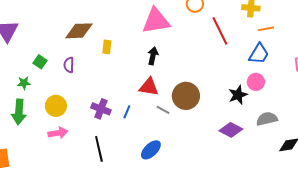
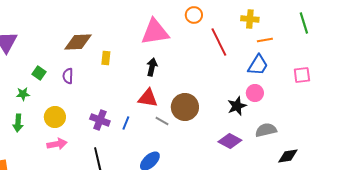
green arrow: (19, 112) -> (18, 123), size x0.7

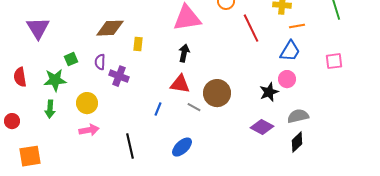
green square: (39, 73) -> (71, 59), turned 32
green star: (23, 94) -> (55, 80), size x1.6
purple cross: (100, 120) -> (119, 76), moved
black diamond: (288, 156) -> (297, 142), moved, turned -35

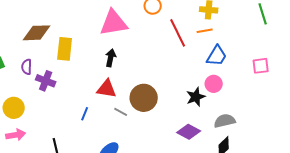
orange line: (297, 26) -> (205, 31), moved
yellow rectangle: (138, 44) -> (65, 49), size x1.6

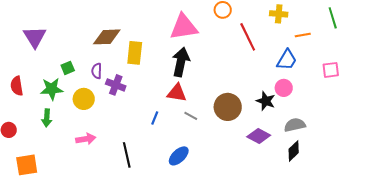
orange line: (205, 31) -> (303, 35), moved
black arrow: (111, 58) -> (181, 62), size x1.6
black star: (196, 97) -> (266, 101), turned -30
brown circle: (144, 98) -> (228, 107), moved
yellow circle: (14, 108) -> (84, 99), moved

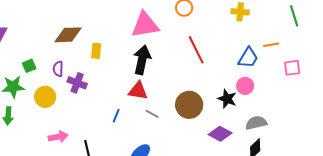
orange line: (303, 35) -> (271, 45), moved
red line: (248, 37) -> (196, 50), moved
yellow rectangle: (135, 53) -> (96, 51), size x0.7
pink arrow: (86, 139) -> (58, 137), moved

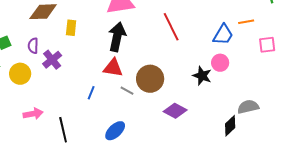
purple cross: (77, 83) -> (52, 60), turned 30
brown circle: (189, 105) -> (150, 79), moved
gray semicircle: (256, 123) -> (248, 107), moved
purple diamond: (220, 134) -> (175, 111), moved

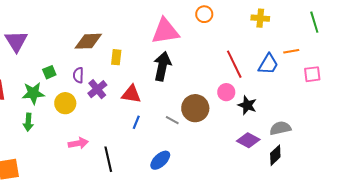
red line: (171, 27) -> (234, 64), moved
pink circle: (220, 63) -> (226, 92), moved
red triangle: (113, 68) -> (131, 94), moved
gray semicircle: (248, 107) -> (280, 128), moved
purple diamond: (175, 111) -> (248, 140), moved

